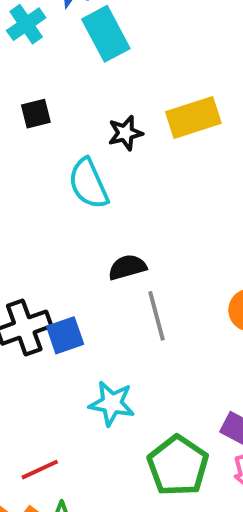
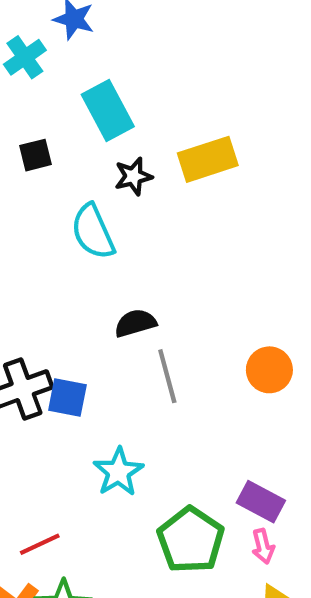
cyan rectangle: (106, 34) -> (108, 110), moved
blue square: (65, 335) -> (67, 397), turned 30
cyan star: (112, 403) -> (118, 472), turned 30

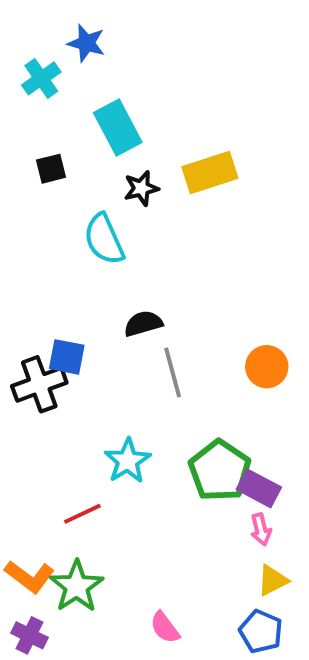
blue square: (67, 397) -> (67, 357), moved
green pentagon: (191, 540) -> (220, 471), moved
red line: (40, 544) -> (82, 514), moved

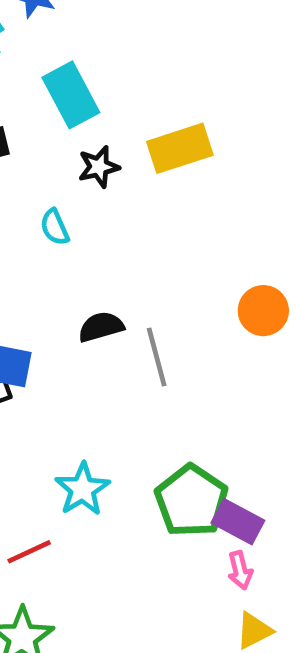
cyan semicircle: (104, 239) -> (55, 227), size x0.6
orange circle: (267, 367) -> (263, 311), moved
gray line: (173, 373) -> (157, 357), moved

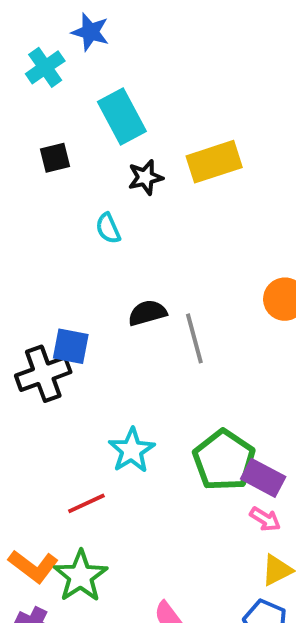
pink arrow: (240, 570) -> (265, 519), turned -44

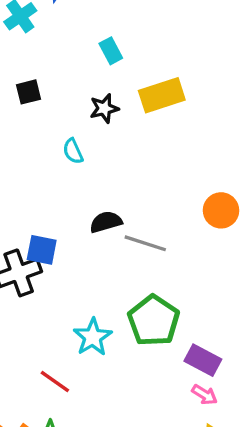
cyan rectangle: (122, 116) -> (111, 51), moved, size x0.6
gray line: (194, 338) -> (145, 243), turned -57
green pentagon: (224, 460) -> (154, 321), moved
red line: (86, 503) -> (55, 381), turned 60

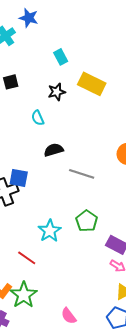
yellow rectangle: (162, 95) -> (92, 84), turned 44
black semicircle: (106, 222) -> (54, 150), moved
green pentagon: (154, 321) -> (87, 221), size x0.7

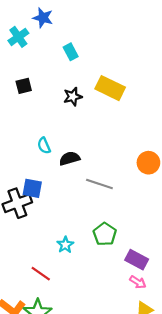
cyan rectangle: (61, 57) -> (71, 52), moved
cyan semicircle: (38, 118) -> (44, 146), moved
cyan star: (50, 231) -> (65, 245), size x0.7

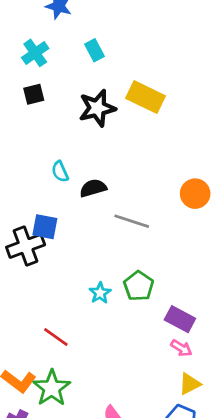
cyan cross: (18, 37) -> (35, 53), moved
black star: (73, 97) -> (97, 108), size x1.5
cyan star: (65, 245) -> (100, 293), moved

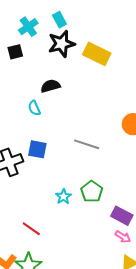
cyan cross: (35, 53) -> (28, 27), moved
black star: (97, 108) -> (61, 44), moved
black semicircle: (93, 188) -> (50, 86), moved
blue square: (45, 227) -> (37, 149), moved

